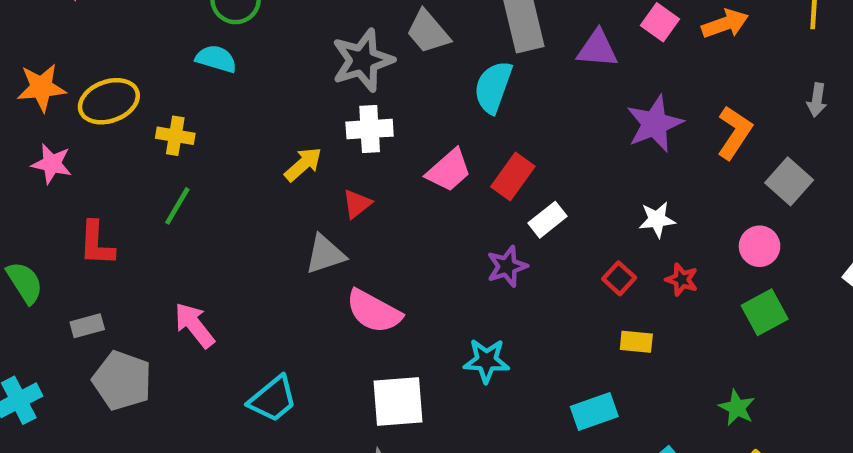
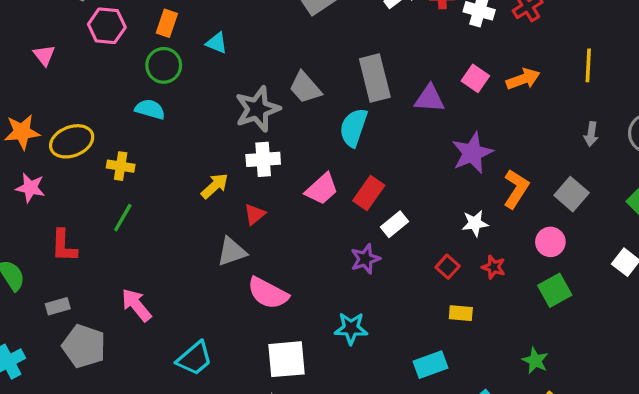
orange L-shape: (735, 133) -> (516, 189), moved

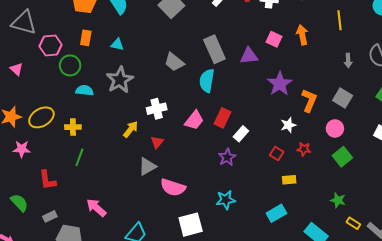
green circle: (164, 65) -> (70, 65), moved
orange arrow: (523, 79) -> (302, 35), turned -72
gray star: (257, 109) -> (120, 80), moved

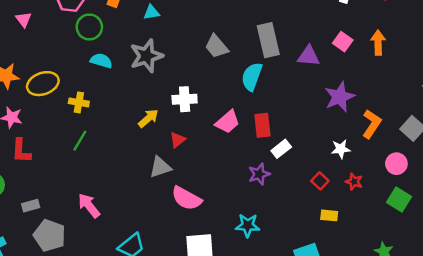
cyan triangle: (117, 45) -> (151, 12), turned -32
red rectangle: (222, 118) -> (262, 125), turned -42
green square: (342, 157) -> (399, 200), turned -30
red L-shape: (47, 180) -> (21, 151), moved

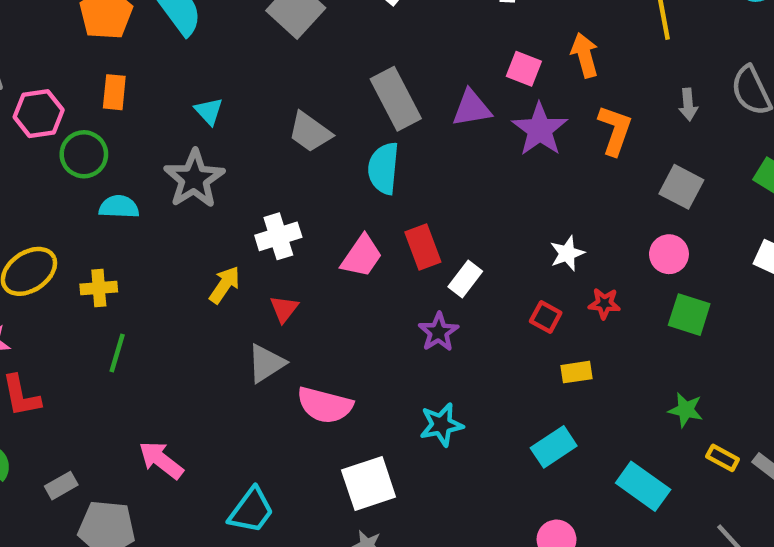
cyan triangle: (151, 12) -> (209, 111), moved, turned -49
purple star: (340, 97) -> (540, 129), moved
orange L-shape: (372, 124) -> (615, 130), moved

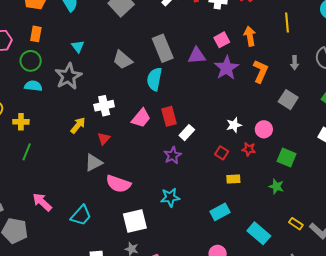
pink square: (524, 69) -> (222, 40), turned 35
green circle: (84, 154) -> (31, 61), moved
pink circle: (669, 254) -> (264, 129), moved
green star: (686, 410) -> (276, 186), moved
cyan trapezoid: (251, 510) -> (81, 215), moved

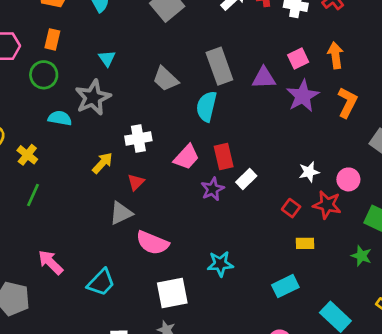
cyan semicircle: (33, 86) -> (60, 118), moved
yellow cross: (21, 122) -> (27, 155), turned 35
red star: (249, 149) -> (327, 205), size x1.5
purple star: (173, 155) -> (213, 189), moved

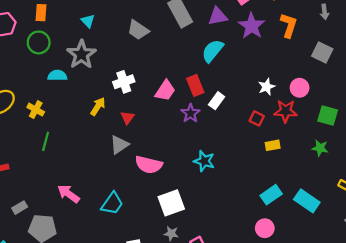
cyan semicircle: (207, 106) -> (212, 51), moved, turned 35
cyan star: (220, 264) -> (204, 161), moved, turned 30
cyan rectangle: (285, 286) -> (271, 195), moved

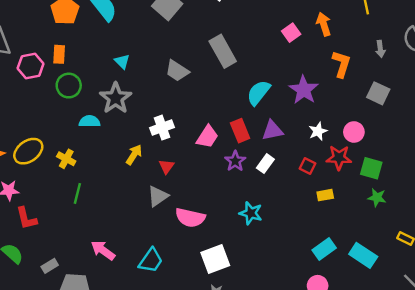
orange rectangle: (41, 13) -> (59, 54), moved
purple triangle: (218, 16) -> (272, 131), moved
purple star: (252, 26) -> (304, 90), moved
white rectangle: (217, 101) -> (265, 164), moved
green square: (328, 116) -> (371, 168), moved

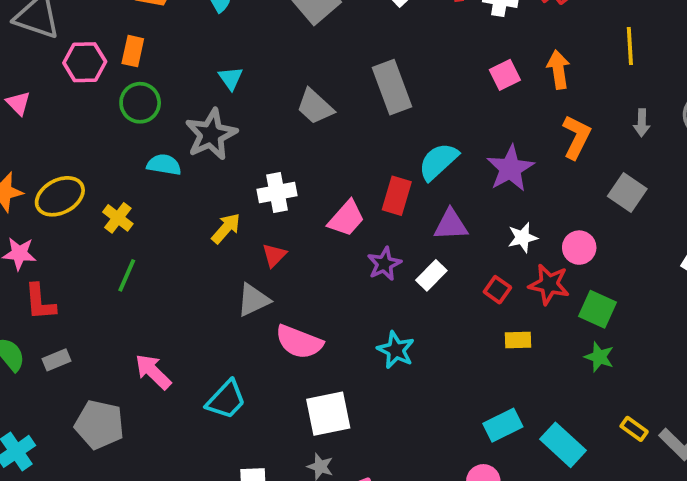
red rectangle: (240, 131) -> (397, 196), moved, turned 30
gray rectangle: (50, 266) -> (56, 360), moved

